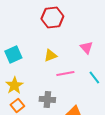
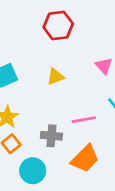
pink line: (65, 73) -> (84, 120), moved

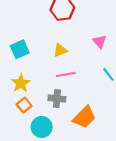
pink line: (84, 120) -> (66, 74), moved

